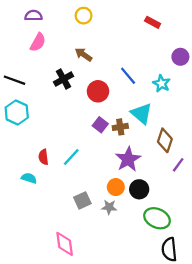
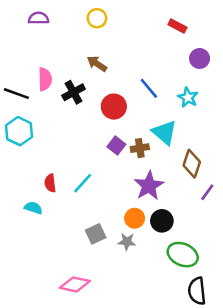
pink semicircle: (38, 42) -> (45, 79), moved, turned -30
purple circle: (180, 57) -> (200, 58), moved
pink diamond: (65, 244) -> (75, 284), turned -70

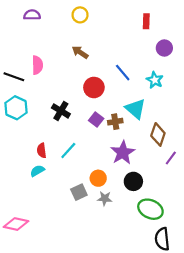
red rectangle: (177, 26) -> (146, 21), turned 64
black cross: (74, 92) -> (61, 111), moved, turned -30
cyan semicircle: (33, 208) -> (37, 171), moved, turned -48
orange circle: (135, 218) -> (98, 178), moved
pink diamond: (75, 284) -> (16, 224), moved

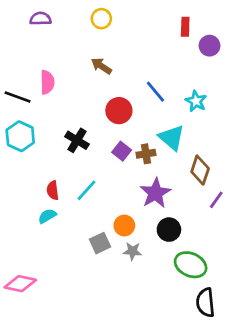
purple circle: (164, 48) -> (210, 46), moved

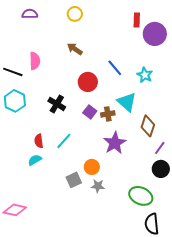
purple circle: (210, 46) -> (155, 34), size x1.5
black circle: (169, 230) -> (161, 169), moved

